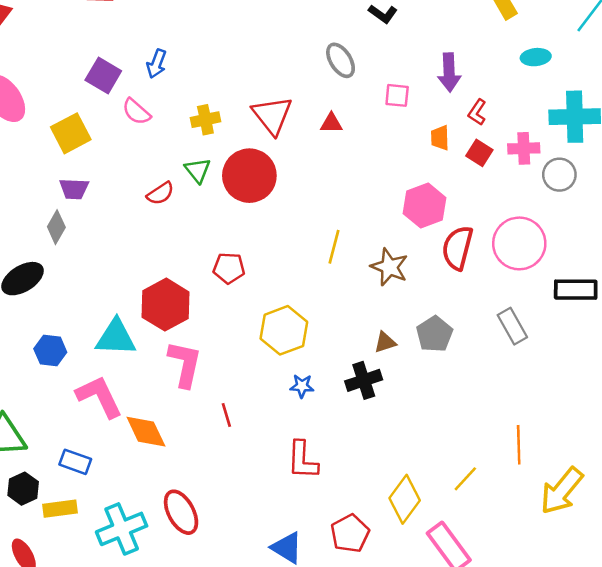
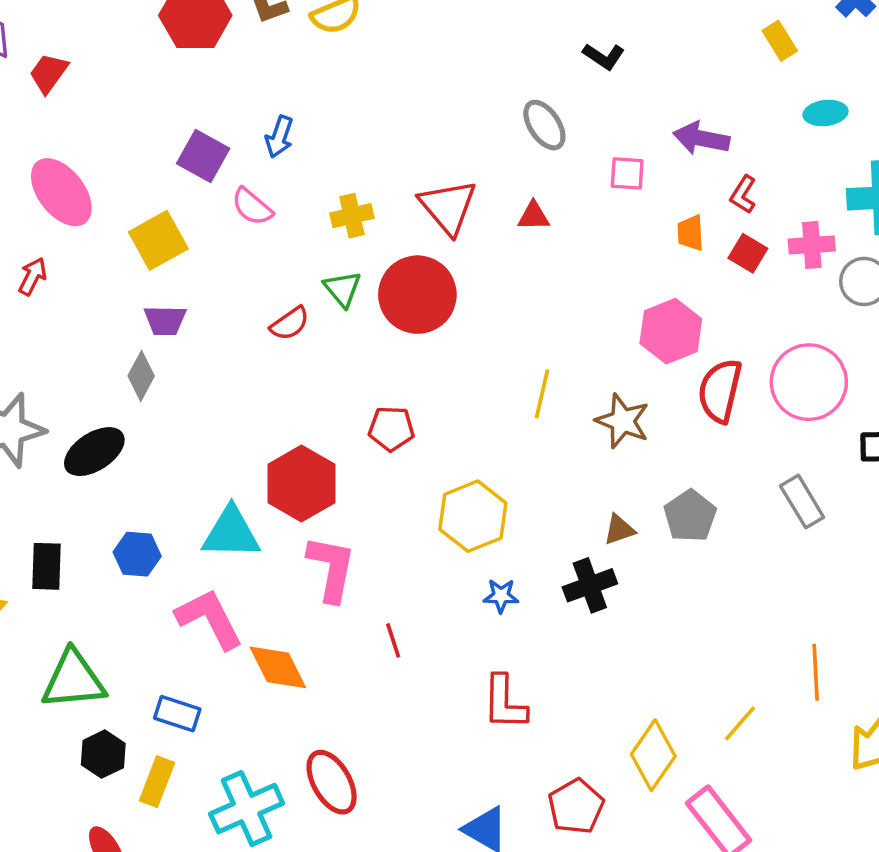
purple arrow: (449, 72) -> (701, 138), turned 105
yellow rectangle: (60, 509) -> (157, 782), turned -60

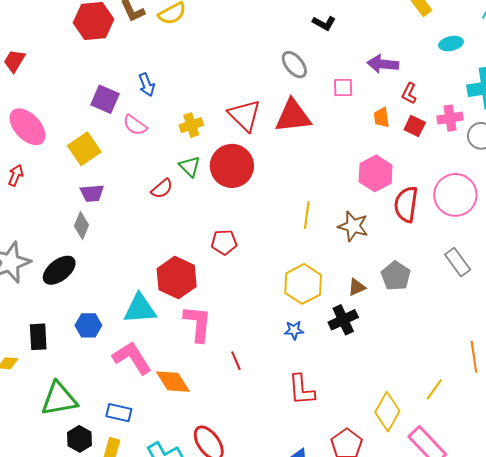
blue arrow: (279, 137) -> (147, 85), turned -35
red triangle: (534, 216) -> (293, 116), size x2.0
yellow hexagon: (473, 516) -> (303, 284), moved

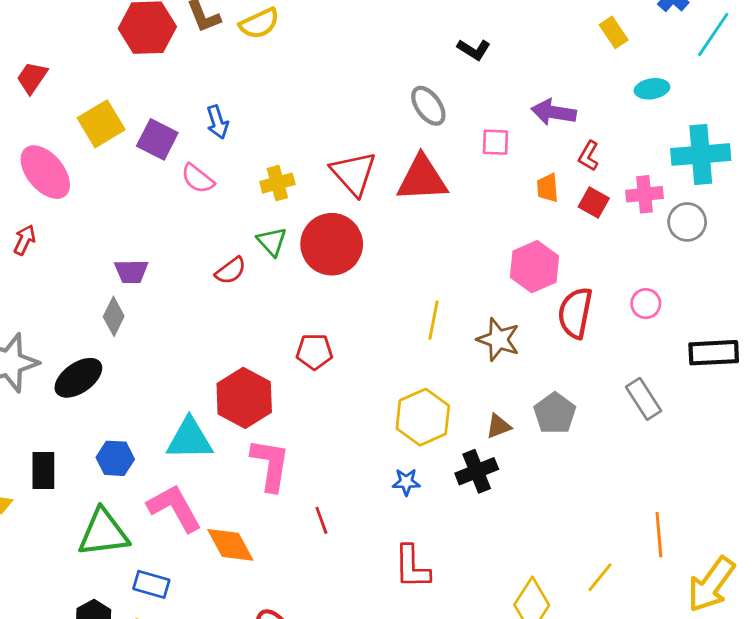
yellow square: (84, 149) -> (101, 124), moved
pink circle: (455, 195) -> (646, 304), size x0.5
green triangle: (59, 399) -> (103, 533), moved

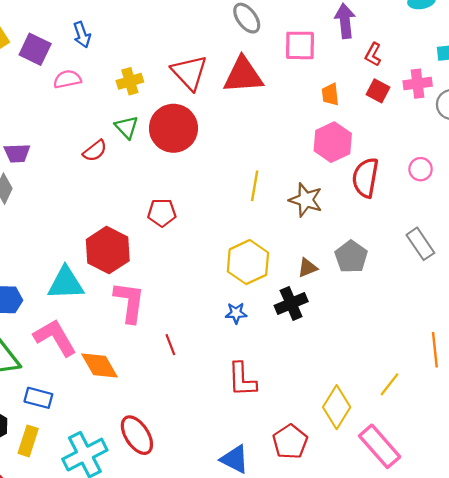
purple arrow: (554, 112) -> (345, 21), turned 76
pink square: (496, 142) -> (300, 45), size x1.4
pink semicircle: (198, 179) -> (67, 79), turned 132
orange trapezoid: (548, 188) -> (330, 94), moved

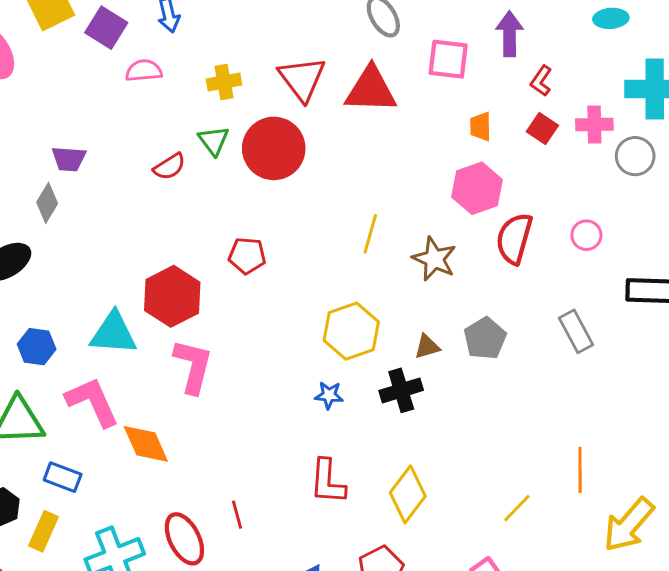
red line: (170, 345) -> (237, 515), moved
yellow diamond: (337, 407) -> (408, 494), moved

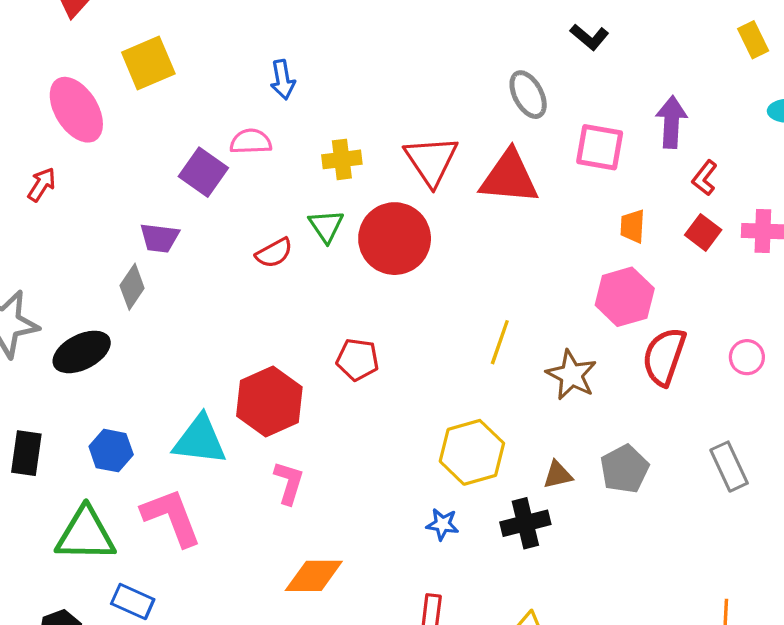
purple square: (106, 28) -> (203, 172), moved
pink L-shape: (193, 366) -> (289, 483), size x0.7
orange diamond: (146, 444) -> (314, 576), moved, turned -69

